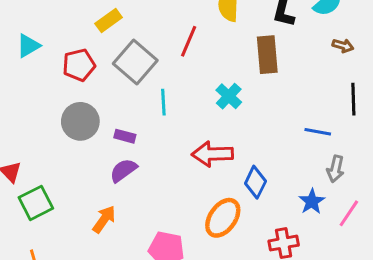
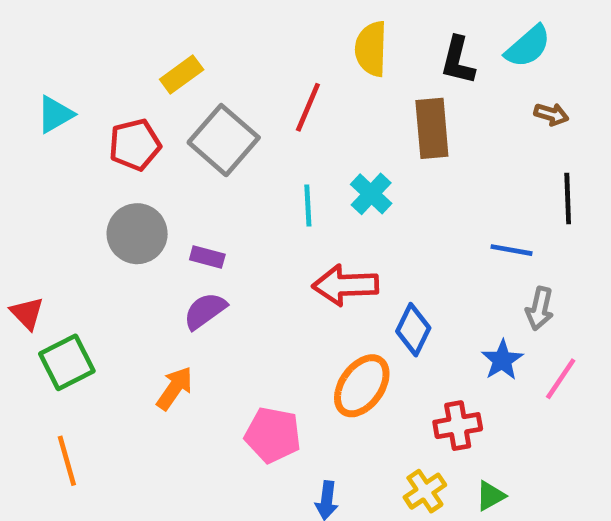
cyan line: (163, 102) -> (308, 206), moved

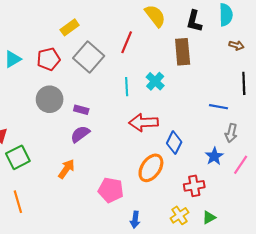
cyan semicircle: (528, 46) -> (226, 15), turned -50
yellow semicircle: (371, 49) -> (155, 16), turned 140
cyan triangle: (55, 114) -> (13, 59), moved

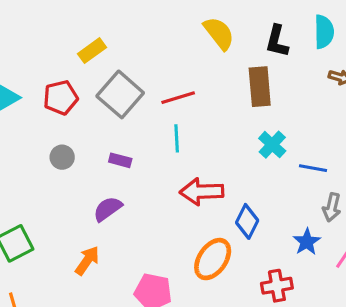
red line: (127, 42) -> (178, 98), moved, turned 50
cyan cross: (155, 81) -> (272, 145), moved
gray circle: (50, 99) -> (62, 157), size x0.6
purple rectangle: (81, 110) -> (120, 160), moved

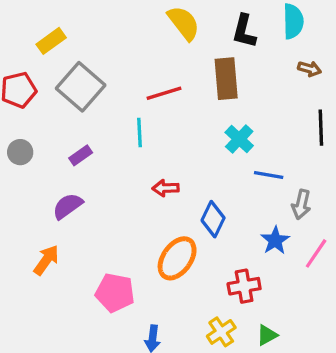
red line: (178, 98) -> (164, 93), moved
purple rectangle: (120, 160) -> (81, 155), turned -50
blue line: (313, 168) -> (269, 175), moved
red arrow: (202, 192) -> (166, 188), size x0.6

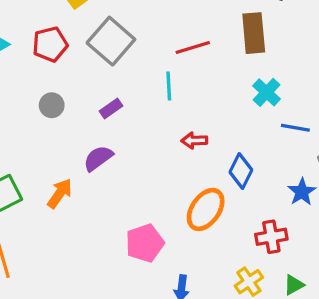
orange arrow: (46, 260) -> (60, 193), moved
pink pentagon: (115, 293) -> (145, 243), turned -30

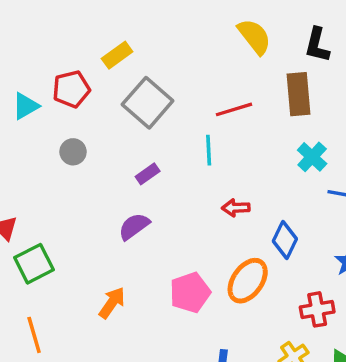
red pentagon: (50, 44) -> (71, 89), moved
gray circle: (52, 105) -> (73, 152), moved
orange arrow: (60, 193) -> (112, 303), moved
pink pentagon: (145, 243) -> (190, 293), moved

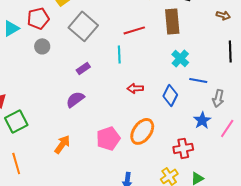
gray circle: (73, 152) -> (42, 46), moved
blue diamond: (285, 240) -> (170, 95), moved

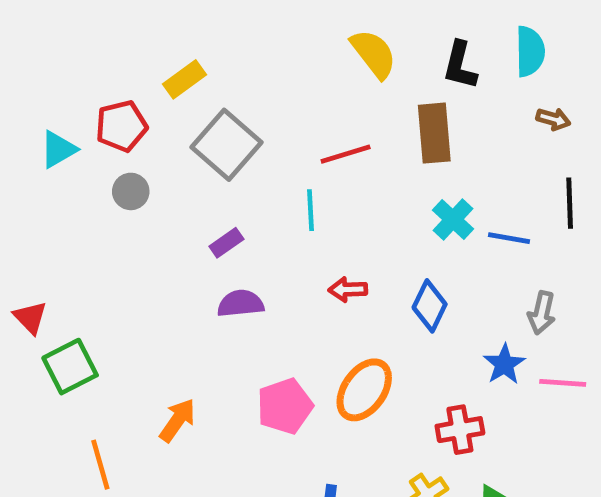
blue line: (198, 80) -> (509, 238), moved
purple semicircle: (75, 99) -> (240, 304), moved, turned 30
pink line: (227, 128) -> (563, 383), turned 60
orange line: (16, 163) -> (100, 465), moved

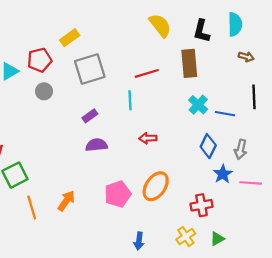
gray square: (226, 145) -> (90, 69), turned 32
blue diamond: (430, 306) -> (208, 146), moved
orange line: (100, 465) -> (32, 207), moved

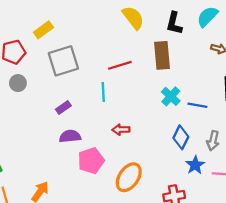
cyan semicircle: (235, 24) -> (207, 17), turned -135
pink pentagon: (118, 194) -> (91, 161), moved

